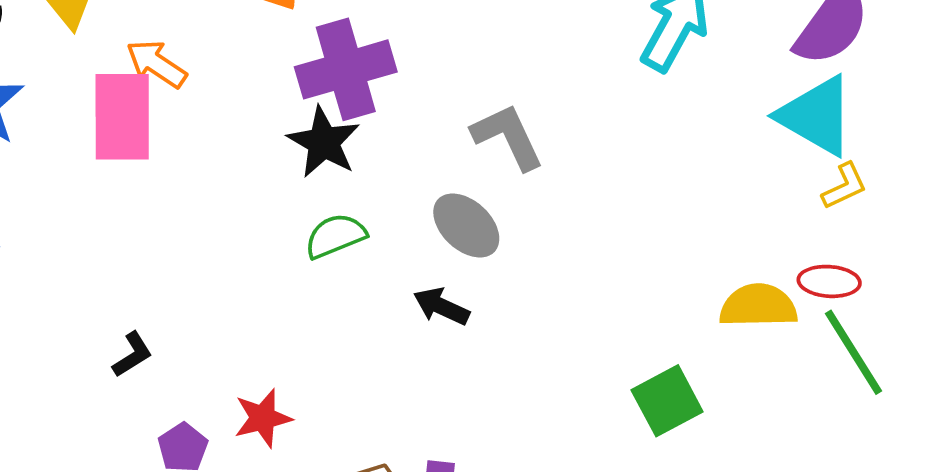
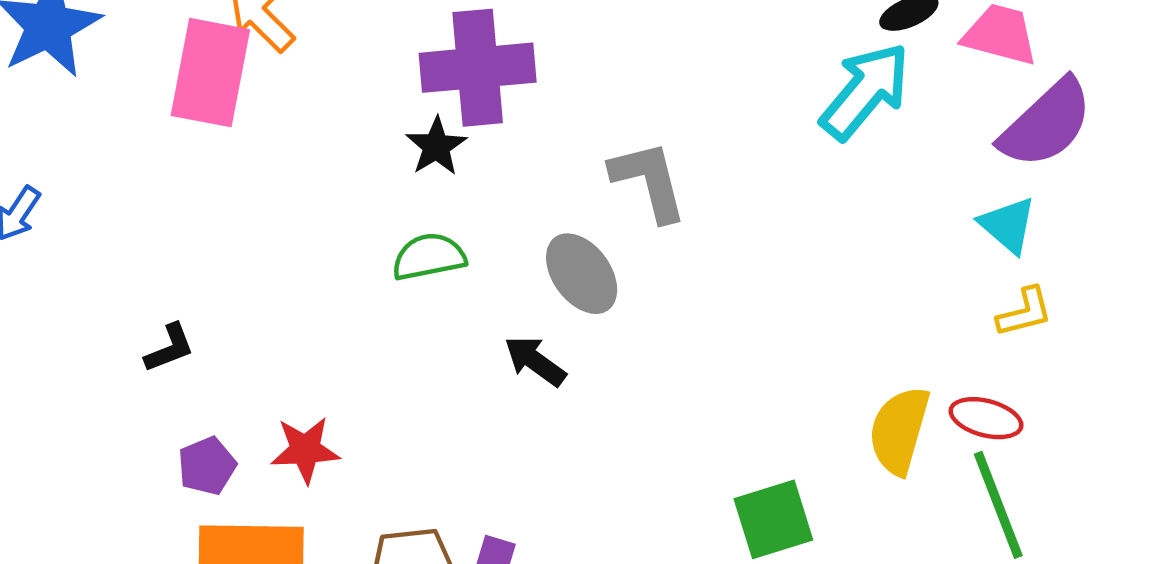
cyan triangle: (816, 116) -> (1008, 225), size x0.6
black star: (324, 142) -> (436, 146), size x0.7
yellow semicircle: (758, 306) -> (899, 430), turned -84

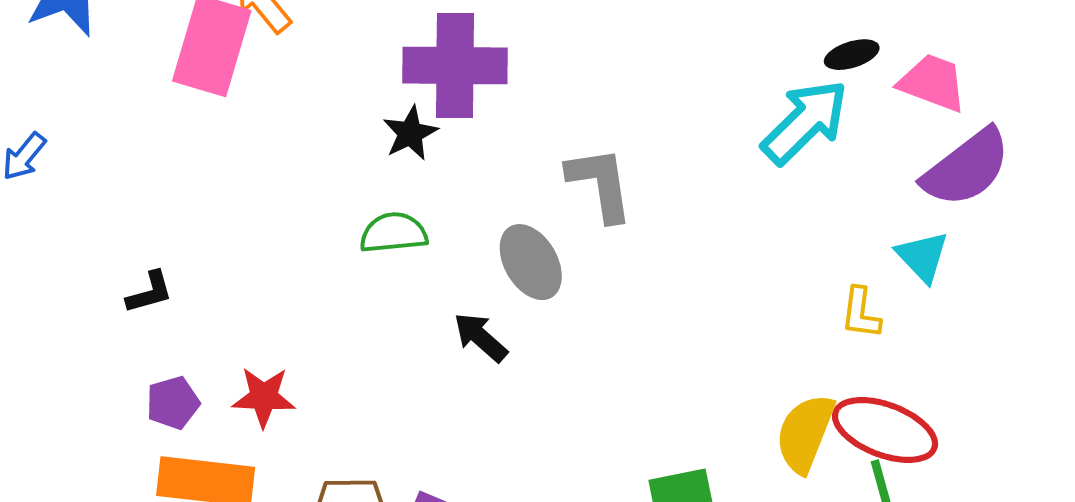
yellow L-shape: (1025, 312) -> (861, 313), moved, turned 106
red ellipse: (986, 418) -> (885, 430), size x1.6

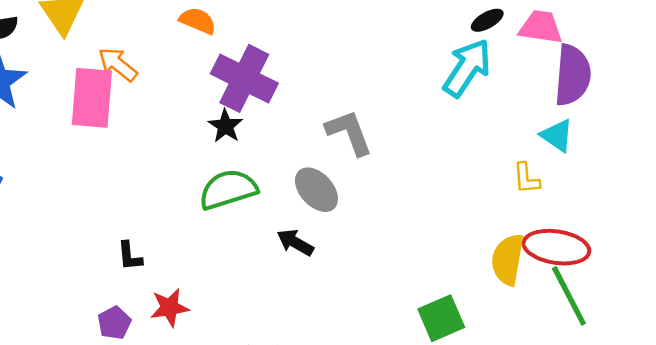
purple cross: (455, 66) -> (244, 78), turned 38
purple semicircle: (966, 168) -> (573, 75), turned -36
green semicircle: (394, 233) -> (228, 189), size x1.4
black L-shape: (150, 292) -> (130, 256), moved, turned 112

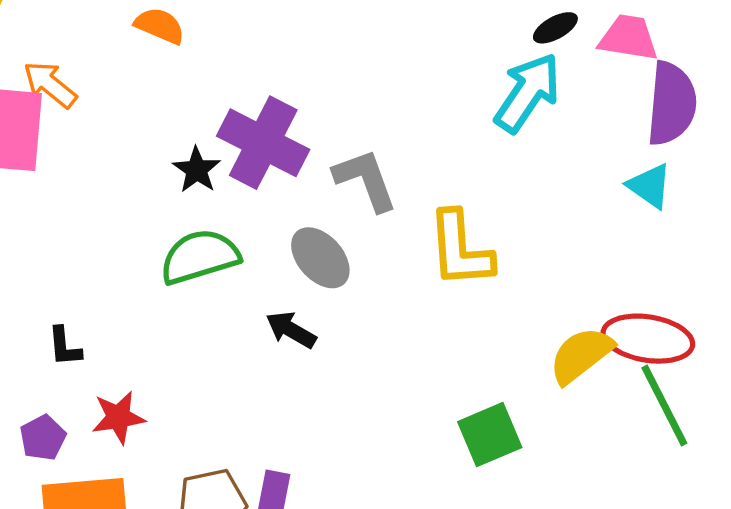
purple cross: (244, 78) -> (263, 143), moved
yellow L-shape: (526, 178) -> (460, 249), moved, size x1.8
yellow semicircle: (508, 260) -> (581, 355), turned 42

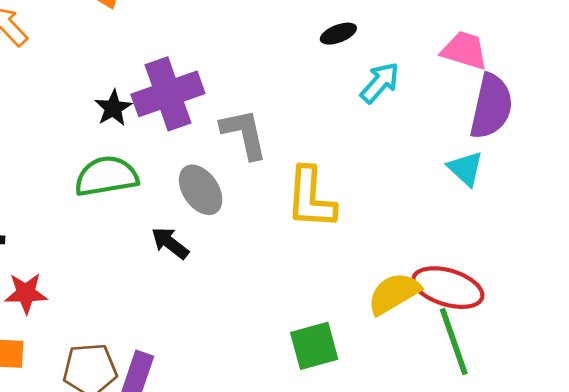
black ellipse: (555, 28) -> (338, 34), moved
cyan arrow: (527, 93) -> (380, 83), size x0.7
purple cross: (263, 143) -> (168, 94), turned 36

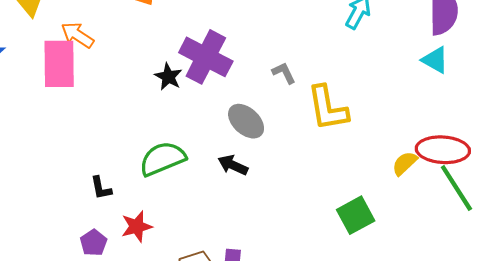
purple cross: (168, 94) -> (206, 57), turned -30
gray L-shape: (244, 134) -> (284, 73), moved, size x0.6
green semicircle: (106, 176) -> (162, 159), moved
yellow semicircle: (394, 293) -> (405, 163), size x0.7

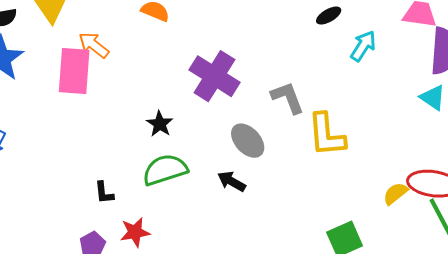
gray L-shape: (284, 73) -> (288, 98), size x1.5
black star: (168, 77) -> (160, 124), moved

